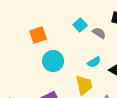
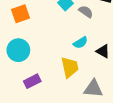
cyan circle: (53, 61) -> (18, 50), moved

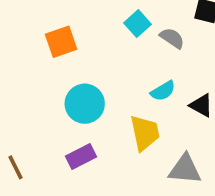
cyan circle: (18, 50) -> (85, 104), moved

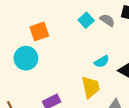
gray semicircle: (172, 38) -> (107, 20), moved
cyan circle: (85, 104) -> (26, 58), moved

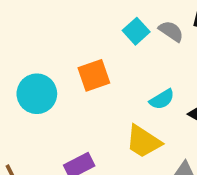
orange square: (39, 31) -> (94, 75), moved
yellow trapezoid: (91, 87) -> (143, 142), turned 135

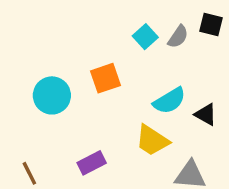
gray semicircle: (171, 31) -> (178, 37), turned 90
cyan semicircle: (162, 99) -> (169, 101), size x1.4

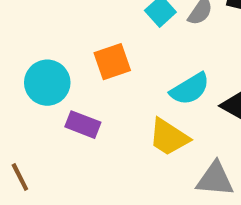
purple rectangle: (92, 163) -> (83, 125), moved, turned 48

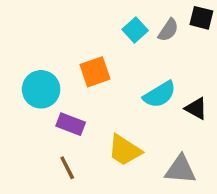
yellow trapezoid: (169, 137) -> (125, 150), moved
brown line: (20, 177) -> (67, 168), moved

